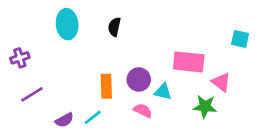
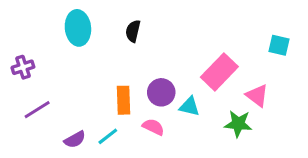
pink rectangle: (189, 62) -> (219, 72), turned -52
pink semicircle: (143, 111) -> (153, 127), moved

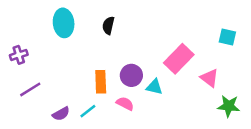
green star: (238, 124) -> (229, 106), moved

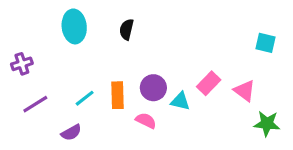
pink rectangle: (179, 59) -> (209, 83), moved, size x0.7
cyan line: (88, 111) -> (85, 98), moved

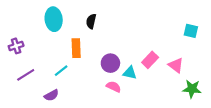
orange rectangle: (118, 95) -> (76, 48), moved
pink semicircle: (146, 121) -> (114, 87), moved

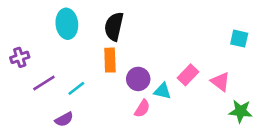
black semicircle: (91, 21) -> (114, 26), size x1.5
orange rectangle: (76, 48) -> (110, 60), moved
purple line: (26, 75) -> (44, 83), moved
pink semicircle: (114, 87) -> (142, 109), turned 96

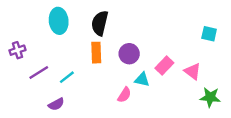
purple circle: (138, 79) -> (129, 54), moved

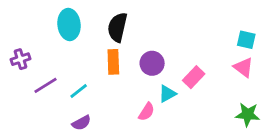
pink triangle: (193, 71) -> (243, 67), moved
cyan triangle: (142, 80) -> (167, 94), turned -42
purple semicircle: (56, 104) -> (81, 123), moved

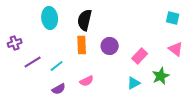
cyan square: (246, 40) -> (173, 18), moved
cyan triangle: (167, 94) -> (134, 83), moved
pink semicircle: (147, 112) -> (87, 81), moved, turned 32
green star: (248, 114) -> (161, 76), moved, turned -30

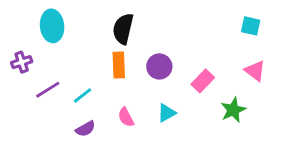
cyan ellipse: (50, 18) -> (52, 26), moved
pink semicircle: (87, 81) -> (126, 117), turned 88
cyan triangle: (134, 83) -> (167, 113), moved

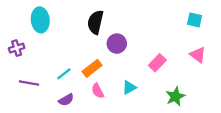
orange rectangle: (119, 65) -> (92, 68), moved, turned 54
purple circle: (159, 66) -> (117, 44), moved
purple line: (48, 90) -> (29, 83), moved, turned 42
green star: (233, 110) -> (175, 96), moved

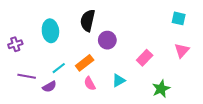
cyan ellipse: (40, 20) -> (50, 31), moved
pink triangle: (198, 55) -> (182, 50), turned 35
purple semicircle: (66, 100) -> (49, 87), moved

